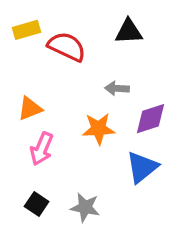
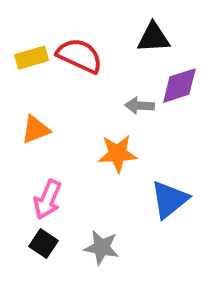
yellow rectangle: (27, 30) -> (32, 58), moved
purple diamond: (150, 119) -> (179, 86), moved
pink arrow: (42, 149) -> (48, 200), moved

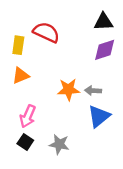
black triangle: (153, 38) -> (103, 22), moved
yellow rectangle: (32, 58) -> (18, 45), moved, turned -66
gray arrow: (139, 106) -> (93, 91), moved

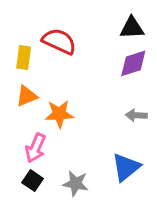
orange star: (68, 89) -> (59, 114), moved
gray arrow: (93, 91) -> (136, 115), moved
blue triangle: (99, 116) -> (126, 167), moved

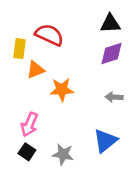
orange triangle: (27, 96) -> (36, 70), moved
orange star: (59, 114) -> (62, 90), moved

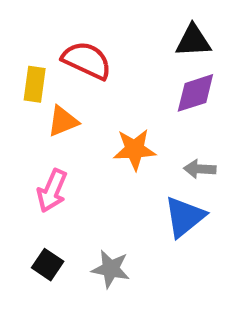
orange star: (62, 90) -> (135, 149), moved
pink arrow: (29, 124) -> (52, 191), moved
blue triangle: (105, 141) -> (185, 217), moved

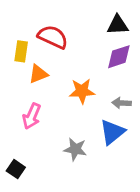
black square: (48, 265) -> (16, 169), moved
gray star: (111, 269) -> (75, 149), moved

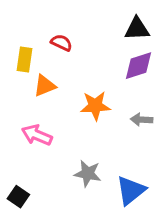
red semicircle: (53, 37) -> (61, 43), size x0.6
pink arrow: (32, 116) -> (37, 135), turned 90
blue triangle: (112, 132) -> (131, 190), moved

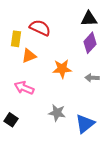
red semicircle: (61, 43) -> (40, 28), size x1.5
purple diamond: (138, 66) -> (90, 43), turned -30
black square: (18, 197) -> (11, 120), moved

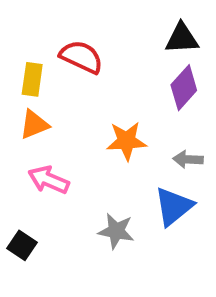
orange triangle: (29, 56) -> (34, 124), moved
blue triangle: (85, 124) -> (174, 206), moved

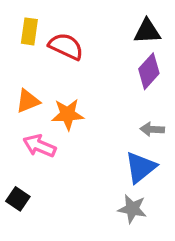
yellow rectangle: (32, 79) -> (29, 31), moved
orange star: (126, 141) -> (68, 114), moved
gray star: (116, 231) -> (132, 209), moved

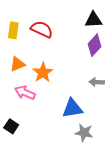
yellow rectangle: (29, 31) -> (13, 30), moved
orange star: (68, 114) -> (43, 73), turned -30
blue triangle: (141, 167) -> (72, 108), moved, turned 30

